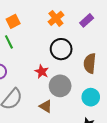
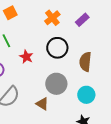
orange square: (13, 21) -> (10, 13), moved
red star: (42, 72) -> (26, 57), moved

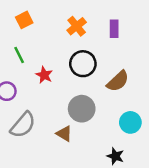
purple rectangle: (82, 20) -> (114, 29), turned -48
brown semicircle: (85, 62) -> (118, 81), turned -138
cyan circle: (86, 95) -> (130, 122), moved

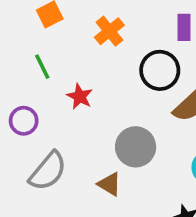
orange cross: (77, 26) -> (109, 31), moved
black circle: (83, 64) -> (160, 70), moved

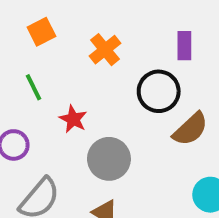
gray circle: (136, 147) -> (109, 159), moved

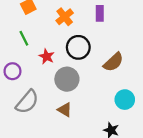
purple rectangle: (184, 46) -> (100, 13), moved
black circle: (159, 91) -> (78, 47), moved

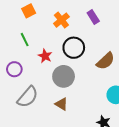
purple rectangle: (100, 13) -> (93, 17), turned -32

